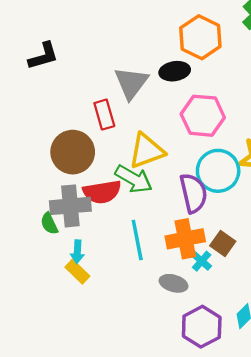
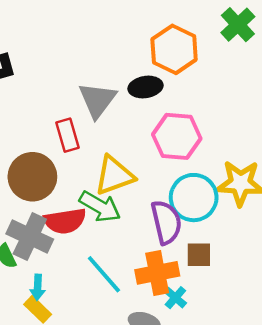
gray cross: (70, 206) -> (30, 237), turned 30
cyan line: (137, 240) -> (104, 274), turned -30
brown square: (223, 243) -> (199, 255), moved, turned -35

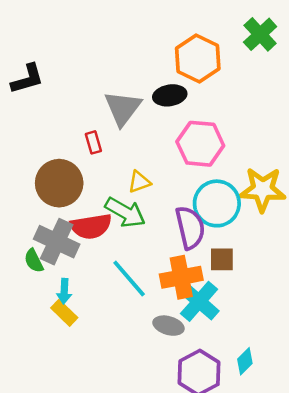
red rectangle: (68, 135) -> (93, 142), size x0.7
yellow triangle: (114, 175) -> (139, 182), size x0.6
cyan cross: (175, 298) -> (199, 301), size x1.8

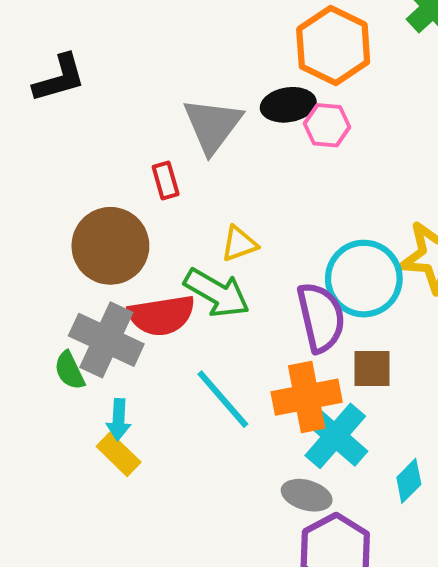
pink hexagon: (200, 144) -> (327, 125), moved, size x0.6
gray ellipse: (168, 326) -> (307, 495), moved
cyan diamond: (245, 361) -> (409, 481), moved

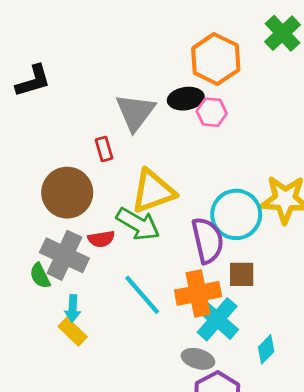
yellow triangle: (239, 244) -> (153, 191), size x1.8
red semicircle: (162, 315) -> (101, 239), size x0.6

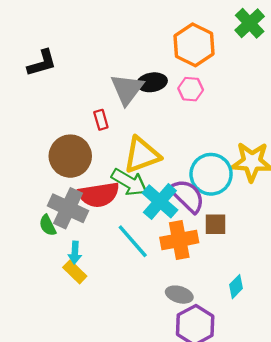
black ellipse: (186, 99) -> (152, 82), moved
red semicircle: (101, 239) -> (99, 195), size x1.8
purple semicircle: (208, 240) -> (187, 196), turned -33
cyan cross: (217, 319) -> (160, 201), moved

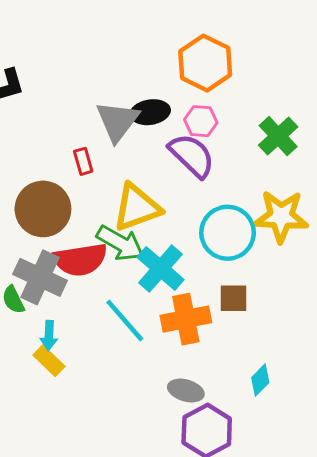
green cross: (250, 23) -> (278, 136), moved
purple semicircle: (187, 196) -> (192, 155), moved

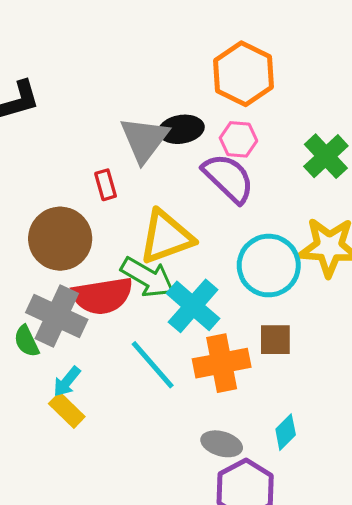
cyan arrow: (49, 335) -> (67, 382), turned 36
cyan diamond: (260, 380) -> (286, 432), moved

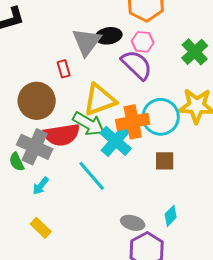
orange cross: (222, 363) -> (133, 122), moved
yellow rectangle: (67, 410) -> (41, 228), moved

